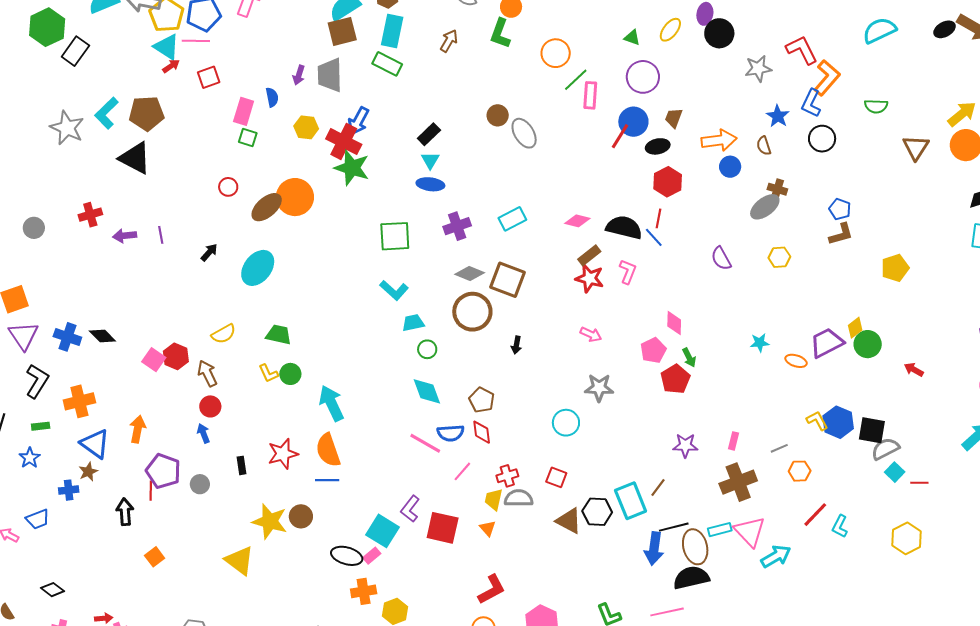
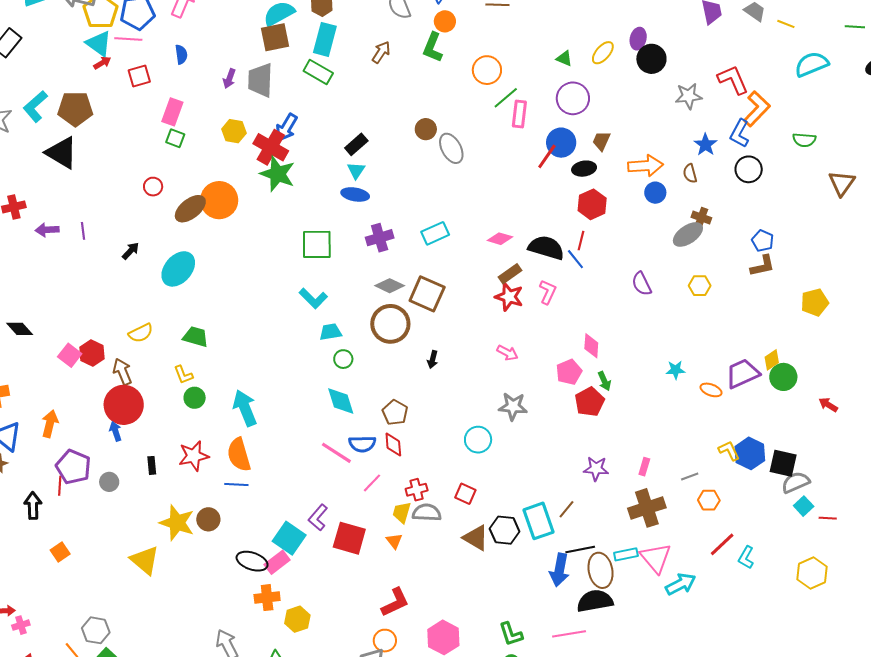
blue semicircle: (272, 97) -> (181, 54), moved
green circle: (290, 374) -> (195, 398), moved
red circle: (210, 406) -> (124, 405), size x1.8
pink rectangle: (372, 556) -> (277, 562), size x1.4

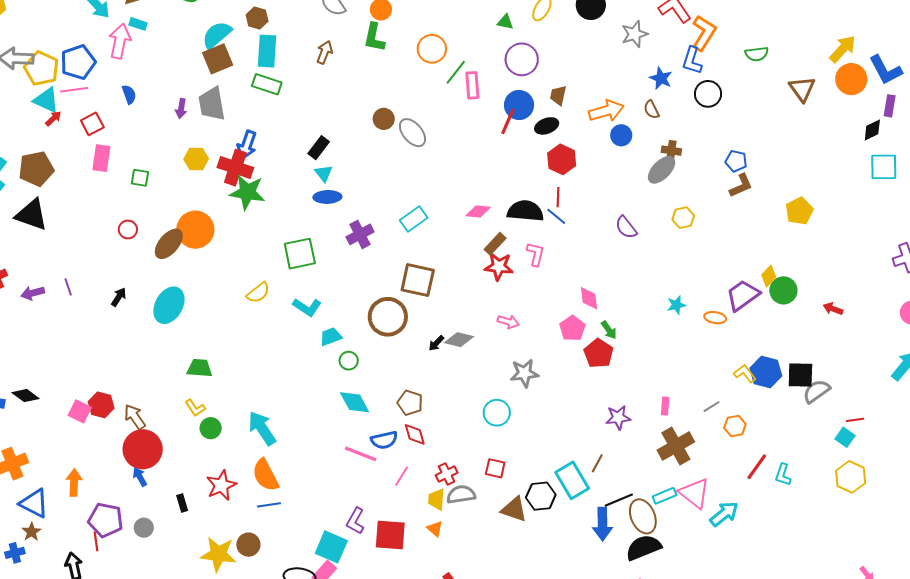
pink rectangle: (172, 112) -> (101, 158), moved
gray diamond: (390, 286) -> (459, 340), moved
yellow semicircle: (141, 333) -> (258, 293), moved
black arrow: (433, 360) -> (436, 343), turned 42
cyan square: (804, 506) -> (845, 437), moved

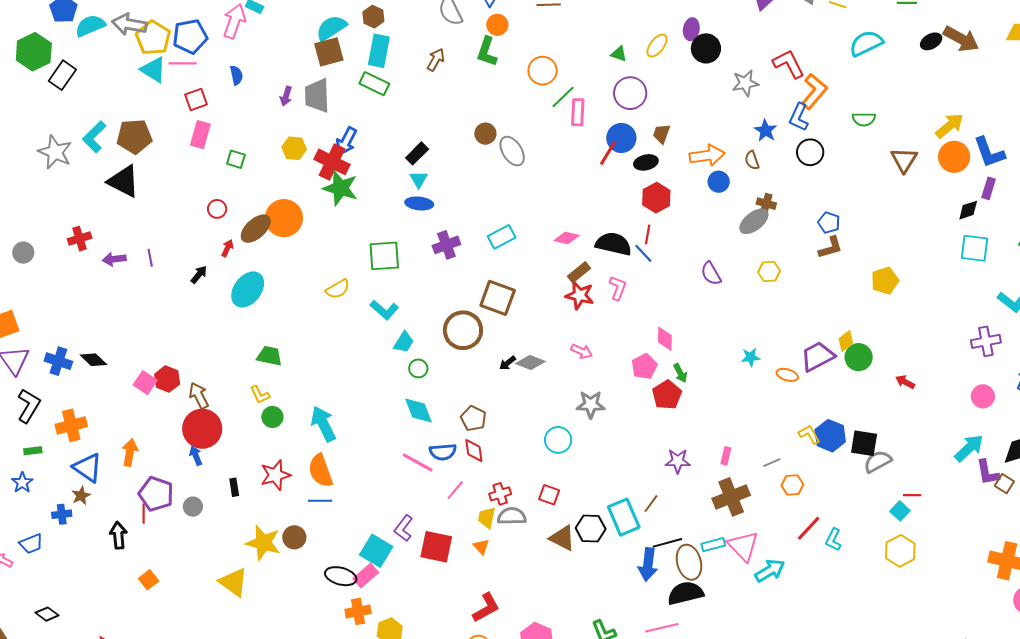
red arrow: (53, 118) -> (227, 248), moved, turned -30
cyan trapezoid: (331, 337) -> (404, 342), turned 135

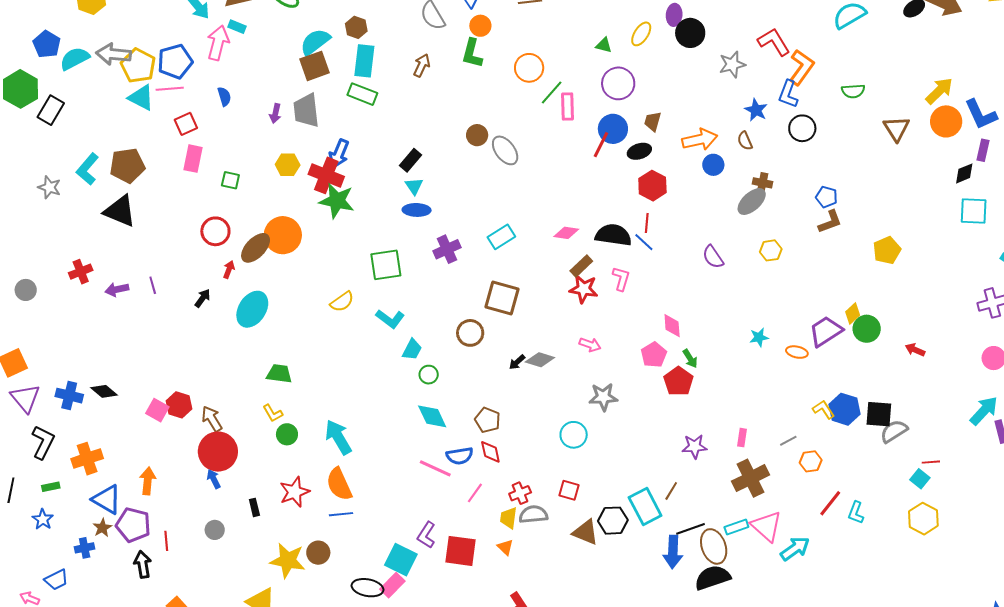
gray star: (55, 152) -> (49, 187), size x0.7
red circle: (217, 209) -> (215, 231), size x1.5
brown circle: (463, 330) -> (470, 333), size x0.7
purple pentagon: (156, 494) -> (133, 525), moved

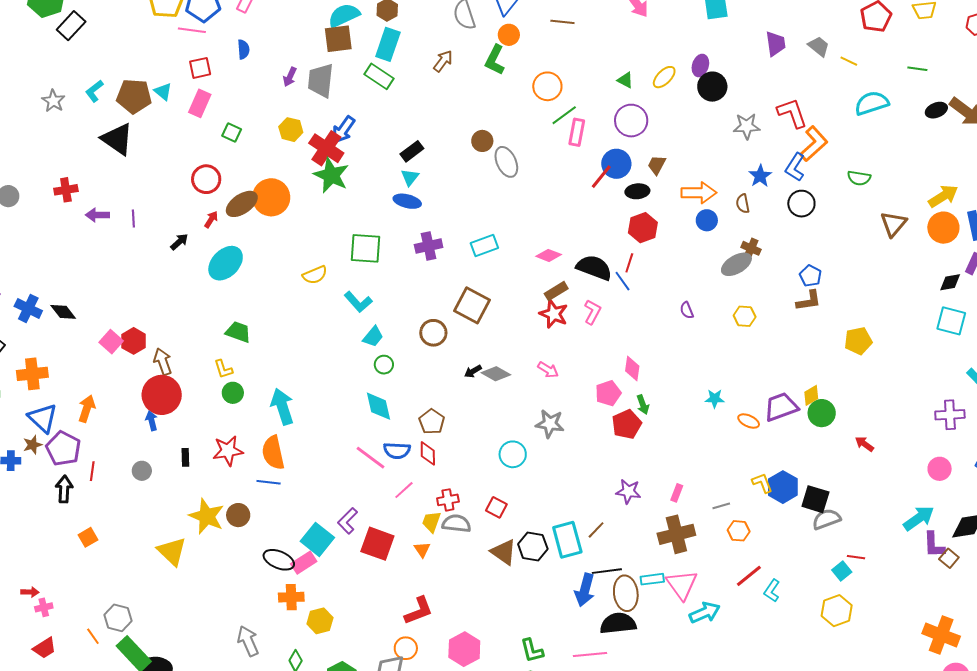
cyan triangle: (141, 98) -> (163, 92), moved, size x0.7
cyan L-shape: (87, 169) -> (94, 91), size x0.7
purple semicircle: (713, 257) -> (687, 310), size x0.7

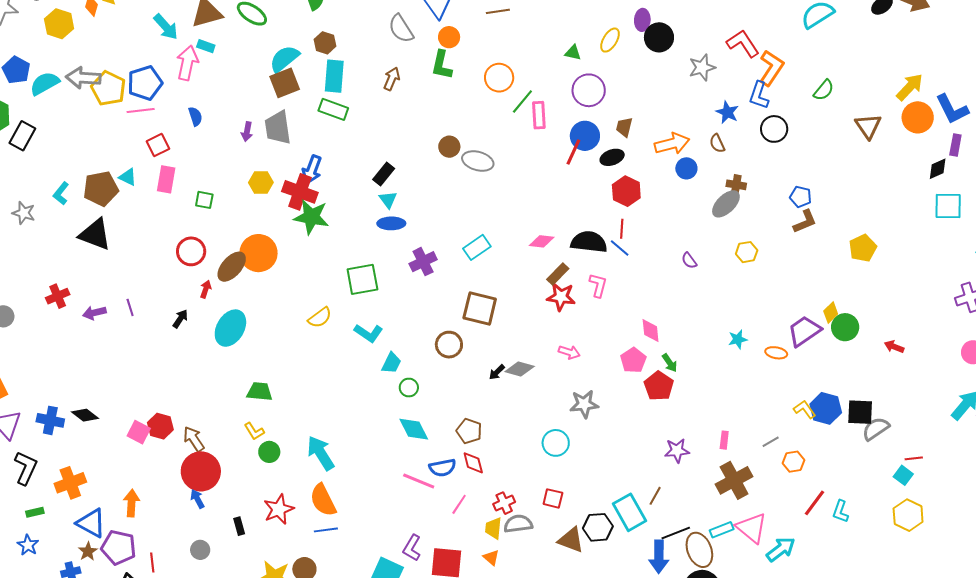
gray ellipse: (506, 162) -> (478, 161), turned -36
green semicircle: (859, 178) -> (824, 90), turned -45

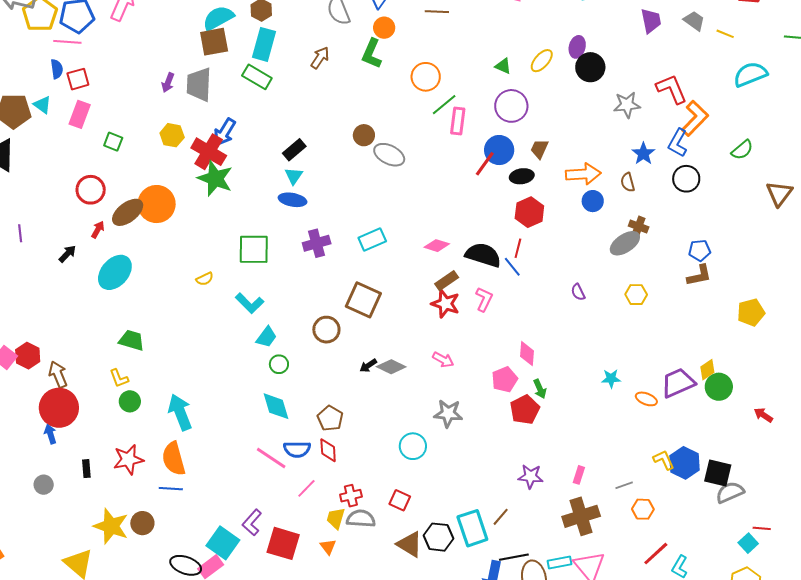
blue semicircle: (195, 116) -> (57, 69), moved
blue pentagon: (801, 197) -> (700, 250), turned -30
yellow semicircle: (320, 318) -> (205, 279), size x0.7

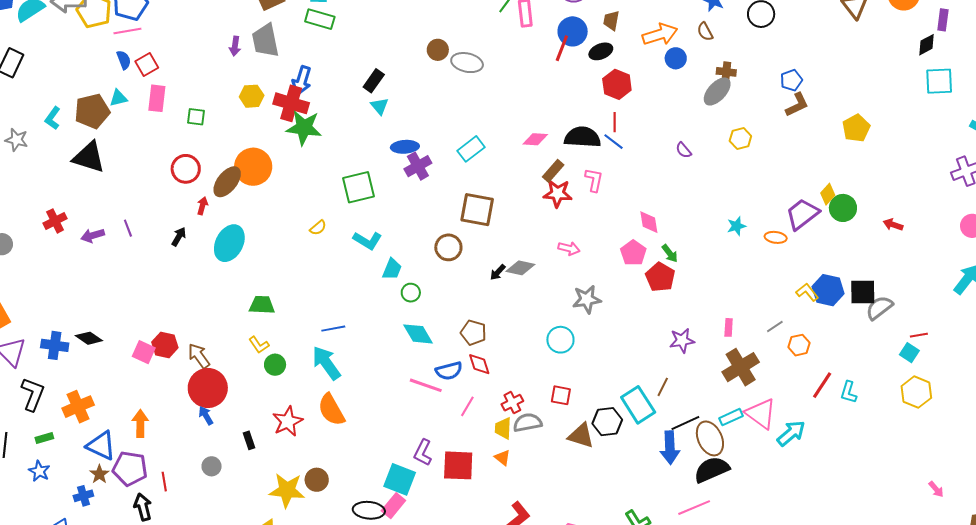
cyan triangle: (42, 105) -> (118, 98), turned -36
blue ellipse: (293, 200) -> (405, 147), moved
blue line: (171, 489) -> (333, 329), moved

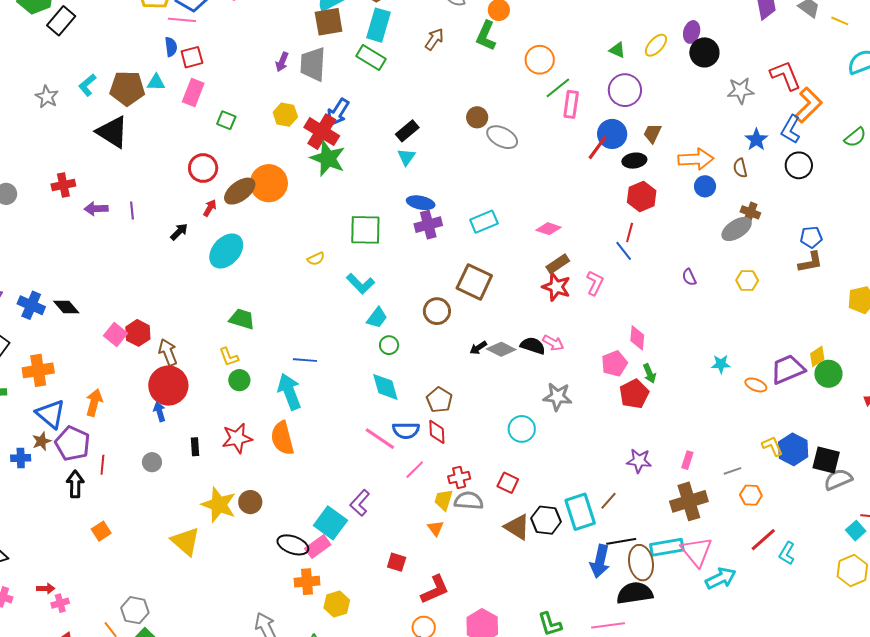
black semicircle: (582, 137) -> (533, 346), moved, size x0.7
cyan rectangle: (731, 417) -> (667, 547), size x1.4
red square: (458, 465) -> (397, 562), moved, size x0.6

